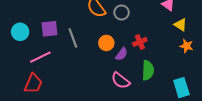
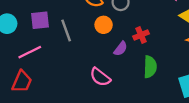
orange circle: (106, 43) -> (104, 25), moved
pink semicircle: (121, 81) -> (100, 77), moved

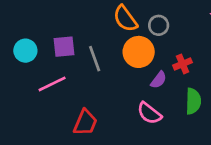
orange circle: (104, 25) -> (139, 52), size x1.5
pink semicircle: (100, 77) -> (149, 113), moved
red trapezoid: (22, 82) -> (85, 123), moved

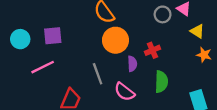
gray circle: (159, 25) -> (163, 14), moved
gray line: (95, 59) -> (98, 74), moved
purple semicircle: (159, 80) -> (132, 64), turned -40

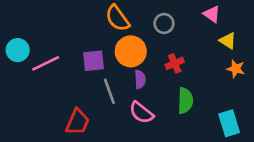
gray circle: (163, 14) -> (164, 23), moved
purple square: (53, 36) -> (93, 61), moved
purple semicircle: (132, 64) -> (140, 79), moved
pink line: (43, 67) -> (46, 63), moved

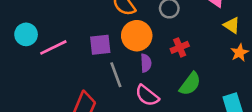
orange star: (236, 69) -> (240, 53), turned 30
green semicircle: (185, 101) -> (190, 84), turned 35

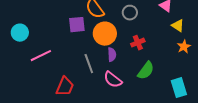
purple square: (100, 45) -> (77, 25), moved
pink line: (53, 47) -> (41, 56), moved

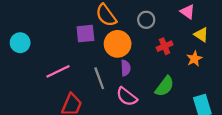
red cross: (138, 43) -> (165, 46), moved
orange star: (184, 47) -> (194, 59), moved
pink line: (41, 56) -> (58, 71), moved

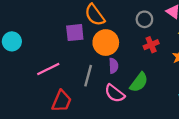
gray circle: (146, 20) -> (144, 19), moved
gray line: (99, 78) -> (88, 76), turned 35
green semicircle: (165, 86) -> (139, 82), moved

